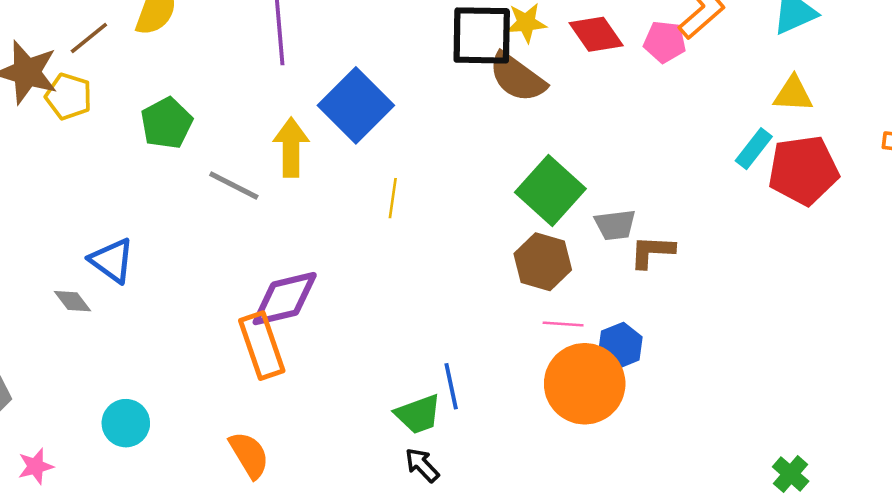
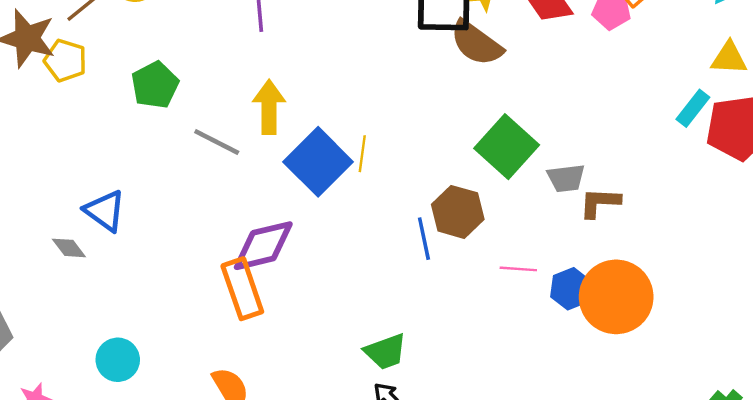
blue square: (356, 105) -> (318, 162), moved
brown hexagon: (543, 262) -> (458, 212), moved
orange circle: (585, 384) -> (616, 297), moved
blue line: (451, 386) -> (424, 239), moved

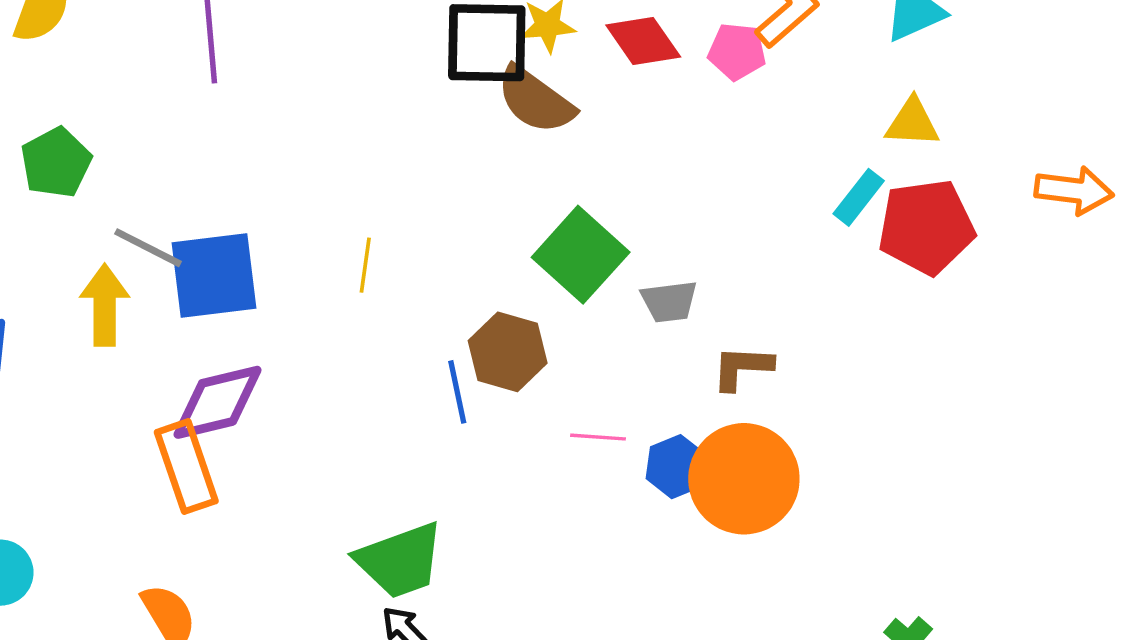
yellow arrow: (269, 107) -> (105, 305), moved
blue square: (318, 162) -> (214, 276), moved, turned 38
brown L-shape: (600, 203) -> (742, 368), moved
green trapezoid: (386, 352) -> (400, 560), size x1.4

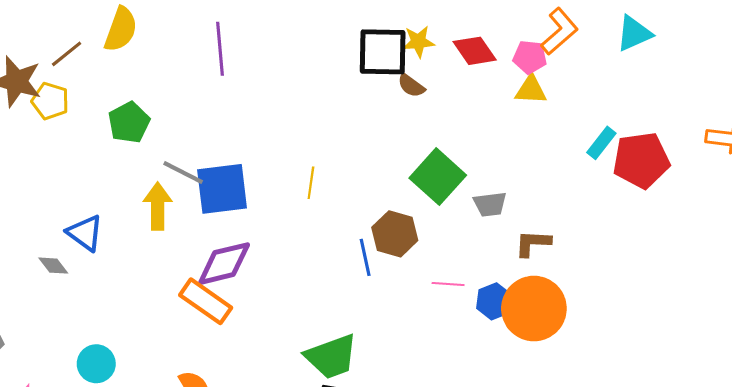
brown semicircle: (535, 100) -> (411, 86), size x0.6
yellow triangle: (912, 123) -> (531, 90), moved
orange rectangle: (186, 467) -> (206, 301), turned -36

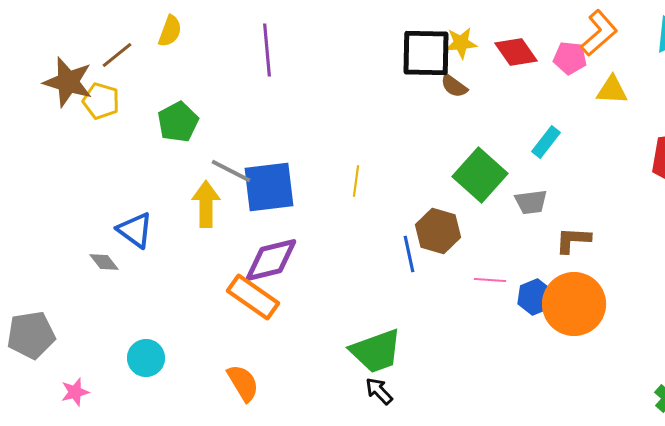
yellow semicircle: (121, 29) -> (170, 31), size x0.7
yellow triangle: (531, 90) -> (612, 90), moved
cyan rectangle: (601, 143) -> (546, 142), moved

